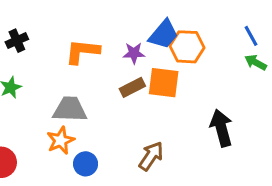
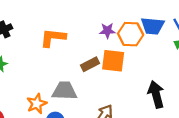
blue trapezoid: (164, 34) -> (153, 26), moved, turned 55
purple star: (134, 53) -> (107, 31), moved
gray trapezoid: (70, 109) -> (65, 91), moved

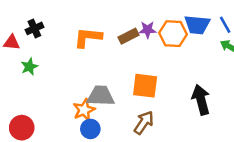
orange square: (113, 61) -> (145, 86), moved
brown rectangle: (90, 64) -> (129, 36), moved
orange star: (37, 104) -> (84, 110), moved

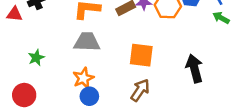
green star: (29, 67) -> (36, 58), moved
gray trapezoid: (101, 96) -> (87, 42), moved

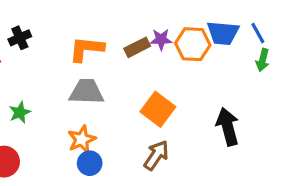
green arrow: (221, 18) -> (263, 60), turned -105
orange square: (141, 55) -> (158, 109), turned 30

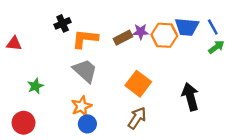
black cross: (20, 38) -> (63, 23), moved
green arrow: (263, 60) -> (216, 47), turned -140
gray trapezoid: (86, 92) -> (85, 71), turned 40

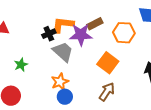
black cross: (63, 23) -> (49, 34), moved
purple star: (141, 32) -> (81, 35), moved, size x1.6
orange hexagon: (164, 35) -> (124, 33), moved

